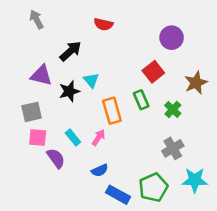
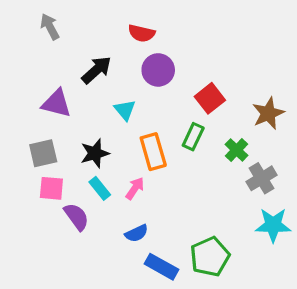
purple circle: (172, 38) -> (158, 70), moved
black star: (69, 91) -> (95, 153), moved
green rectangle: (141, 100) -> (193, 137), turned 48
gray cross: (173, 148) -> (262, 178), moved
cyan star: (195, 180) -> (273, 225), moved

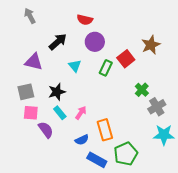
brown star: (268, 113) -> (151, 45), moved
green rectangle: (193, 137) -> (106, 68), moved
orange rectangle: (153, 152) -> (105, 130), moved

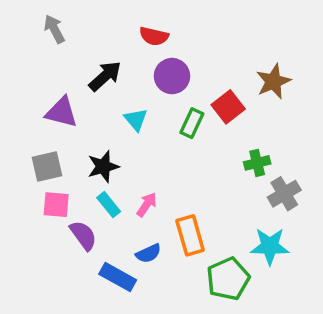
green cross: (142, 90) -> (257, 163), turned 32
cyan star: (164, 135) -> (270, 246), moved
blue rectangle: (97, 160) -> (118, 277), moved

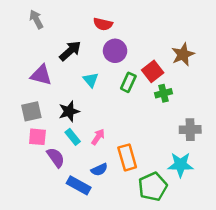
green cross: (257, 163) -> (164, 93), moved
gray cross: (284, 194) -> (190, 130), turned 30

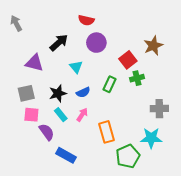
gray arrow: (36, 19) -> (16, 23), moved
green rectangle: (128, 82) -> (110, 84), moved
blue semicircle: (99, 170) -> (83, 92), moved

